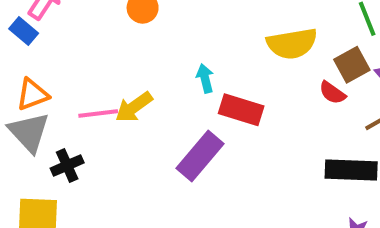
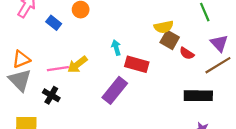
blue rectangle: (24, 31) -> (54, 23), moved
yellow semicircle: (292, 44) -> (164, 27), size x0.7
brown square: (352, 65) -> (170, 40), moved, turned -30
black cross: (67, 166) -> (51, 95), moved, turned -35

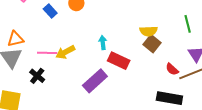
red semicircle: (187, 53) -> (172, 69), moved

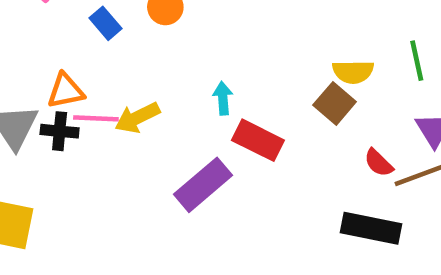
yellow semicircle: (148, 31) -> (353, 72), moved
orange triangle: (16, 39) -> (66, 91), moved
black cross: (37, 76) -> (60, 131), moved, turned -35

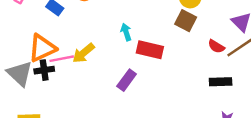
orange triangle: (66, 91) -> (42, 48), size x1.4
purple rectangle: (203, 185) -> (127, 80), size x0.7
black rectangle: (371, 228) -> (221, 82), size x0.7

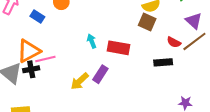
cyan arrow: (126, 32) -> (92, 41), moved
yellow arrow: (83, 53) -> (80, 81), moved
black rectangle: (221, 82) -> (163, 62), moved

